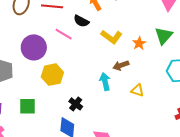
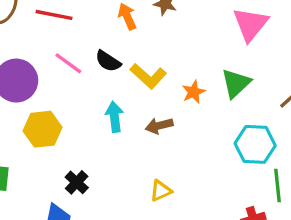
black semicircle: (81, 21) -> (108, 61), moved
cyan arrow: (105, 82) -> (114, 117), moved
yellow triangle: (138, 90) -> (161, 191), moved, turned -48

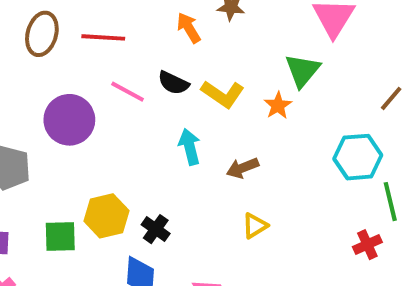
green triangle: (236, 83) -> (303, 70), moved
brown arrow: (159, 126) -> (243, 168), moved
yellow hexagon: (43, 129) -> (106, 216), moved

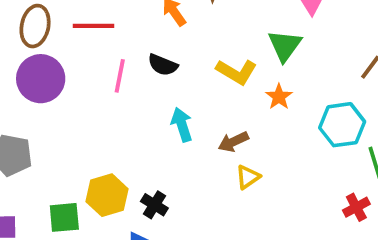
pink line: (128, 92) -> (120, 76), turned 76
yellow L-shape: (223, 94) -> (237, 72), moved
orange star: (278, 105) -> (279, 97), moved
purple circle: (69, 120) -> (41, 79), moved
yellow triangle: (255, 226) -> (248, 177), moved

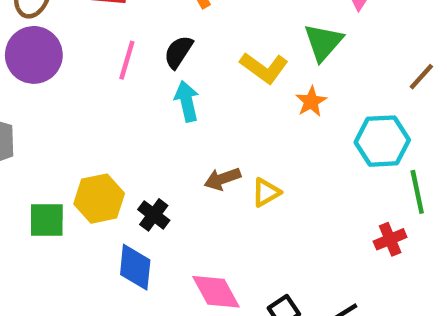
black semicircle: (163, 65) -> (178, 52), turned 96
cyan arrow: (182, 125) -> (187, 101), moved
brown arrow: (233, 142) -> (222, 179), moved

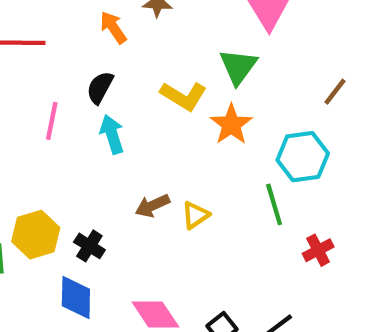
pink line: (127, 60) -> (52, 121), moved
orange star: (311, 102) -> (231, 124), size x1.4
green line: (417, 192) -> (274, 204), moved

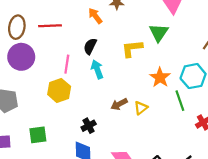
yellow L-shape: (183, 96) -> (132, 48), turned 145
orange star: (231, 124) -> (160, 77), moved
yellow hexagon: (36, 235) -> (59, 90), moved
black cross: (89, 246) -> (89, 126), turned 32

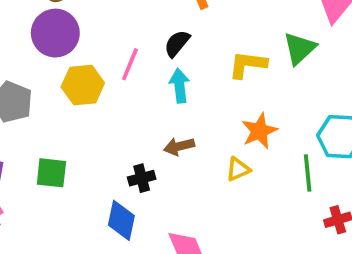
orange star: (160, 77) -> (259, 131), moved
yellow hexagon: (59, 90) -> (83, 85), moved
brown arrow: (119, 104) -> (179, 146), moved

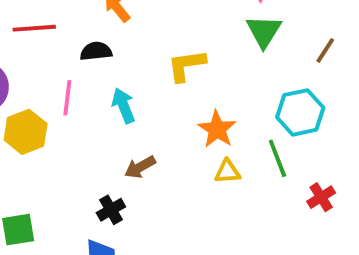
black semicircle: (177, 43) -> (96, 51), moved, turned 60
green triangle: (299, 48) -> (264, 31), moved
yellow triangle: (238, 169) -> (227, 172), moved, turned 35

